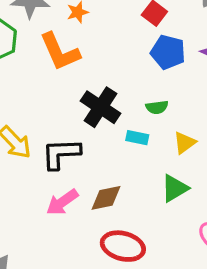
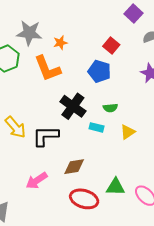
blue pentagon: (168, 52) -> (99, 71), moved
green triangle: (175, 188) -> (115, 187), moved, turned 30
pink arrow: (62, 202) -> (37, 181), moved

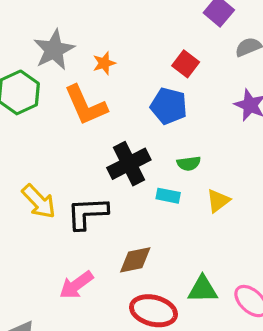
gray star: (29, 33) -> (54, 50), turned -30
black cross: (73, 106) -> (129, 164), turned 30

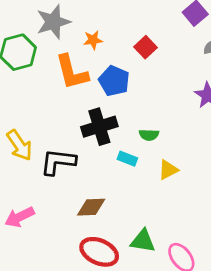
red square: (186, 64) -> (145, 47), moved
blue pentagon: (169, 106) -> (114, 81), moved
pink arrow: (76, 285) -> (20, 217), moved

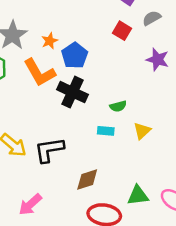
red square: (145, 47) -> (122, 31), moved
blue pentagon: (114, 81) -> (75, 55), moved, turned 30
black cross: (99, 127) -> (73, 92), moved, turned -32

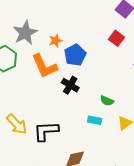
black cross: (73, 92) -> (70, 85), size x0.7
green semicircle: (118, 106) -> (107, 101), turned 32

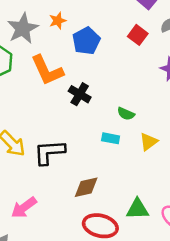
orange star: (56, 41) -> (58, 21), moved
blue pentagon: (75, 55) -> (86, 41), moved

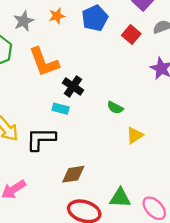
gray star: (23, 28) -> (24, 21), size x0.7
blue pentagon: (86, 41) -> (95, 18), moved
cyan rectangle: (111, 138) -> (61, 109), moved

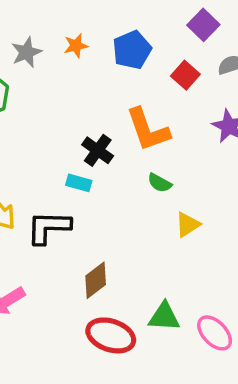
orange L-shape: (44, 62) -> (148, 130), moved
brown diamond: (73, 174) -> (96, 280), turned -30

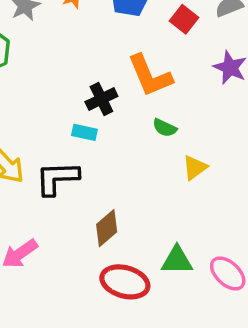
black cross: (98, 150) -> (101, 99), turned 32

